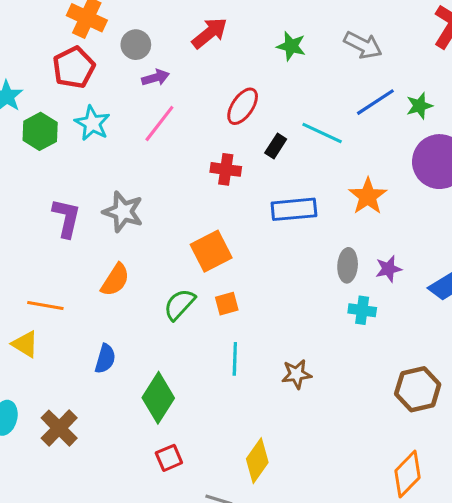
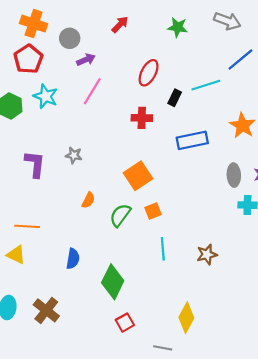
red arrow: (210, 33) -> (120, 25), size x0.7
cyan line: (322, 133) -> (206, 85), turned -36
gray star: (123, 212) -> (74, 155), size x0.6
orange semicircle: (115, 280) -> (88, 200), moved, size x0.7

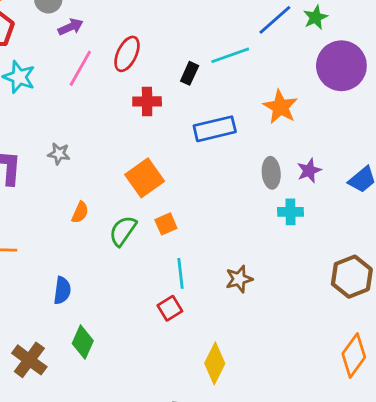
red ellipse: (149, 73) -> (127, 54), moved
green diamond: (113, 282) -> (83, 342), moved, size x0.7
red square: (125, 323) -> (170, 308), moved

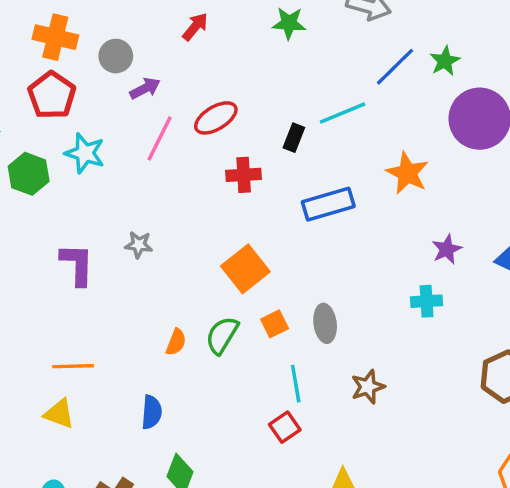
red ellipse: (127, 54) -> (216, 118), turned 36
gray ellipse: (271, 173) -> (325, 323), moved
orange semicircle: (80, 212) -> (176, 342), moved

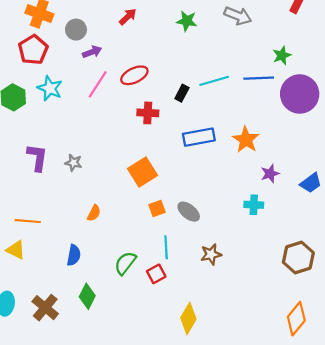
blue line: (395, 67) -> (259, 78), moved, turned 36
orange star: (407, 173) -> (246, 140), moved
gray star: (139, 245) -> (73, 163), moved
gray ellipse: (325, 323) -> (189, 212), turned -50
green semicircle: (222, 335) -> (125, 263), moved

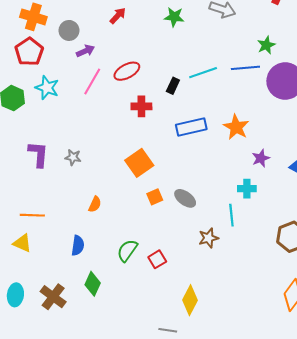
cyan line: (166, 247) -> (231, 215), moved

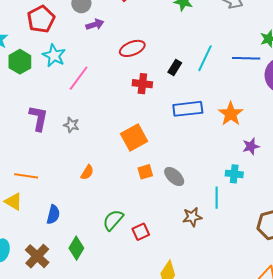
cyan line: (203, 73) -> (205, 58), turned -52
pink line: (92, 82) -> (79, 78), moved
blue semicircle: (78, 245) -> (53, 215), moved

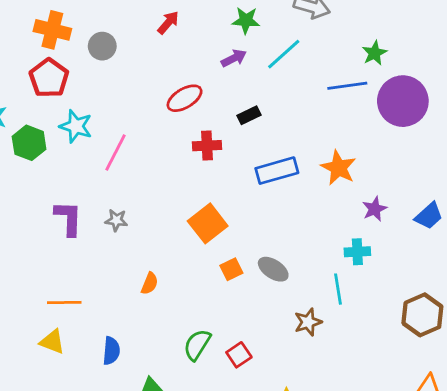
purple arrow: (95, 25) -> (234, 58), moved
cyan line: (205, 58) -> (284, 54), moved, turned 32
black rectangle: (175, 67) -> (249, 115), turned 42

